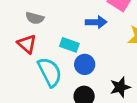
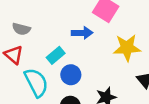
cyan rectangle: (69, 45) -> (56, 55), turned -60

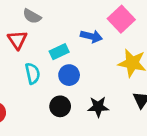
cyan semicircle: (36, 82) -> (33, 73), size x0.7

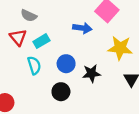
cyan rectangle: (59, 52) -> (41, 41), moved
black star: (98, 107) -> (91, 73), moved

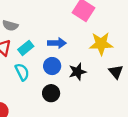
blue arrow: (82, 28) -> (57, 43), moved

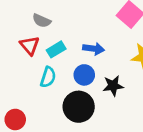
cyan semicircle: (22, 72) -> (48, 77), turned 36
black circle: (51, 93) -> (79, 107), size x1.5

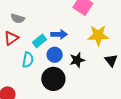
red triangle: (30, 45) -> (11, 38), turned 42
cyan rectangle: (56, 49) -> (39, 41), moved

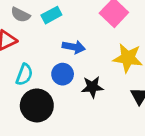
cyan rectangle: (39, 41) -> (51, 15), moved
black circle: (53, 79) -> (37, 105), moved

